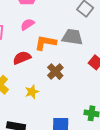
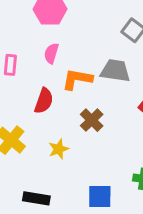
pink semicircle: (27, 24) -> (51, 53), turned -40
red semicircle: (22, 58) -> (44, 101), turned 132

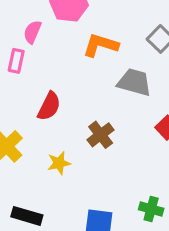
pink semicircle: (51, 53) -> (32, 32), moved
orange L-shape: (77, 79) -> (101, 45), moved

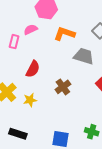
pink semicircle: (32, 32) -> (31, 30), moved, turned 40
yellow star: (59, 163) -> (30, 100), moved

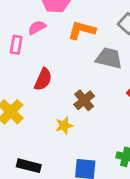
yellow star: (30, 100) -> (64, 126), moved

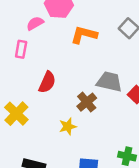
pink semicircle: (37, 27) -> (35, 23), moved
gray trapezoid: (109, 58) -> (109, 82), moved

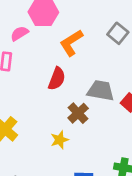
orange L-shape: (84, 35) -> (71, 43), turned -44
red semicircle: (47, 82) -> (57, 79), moved

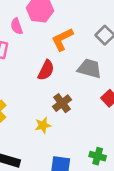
pink semicircle: (19, 33) -> (17, 26), turned -84
gray trapezoid: (101, 91) -> (90, 69), moved

